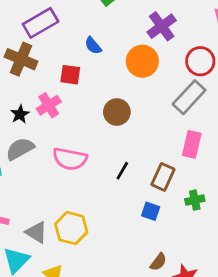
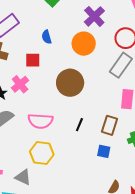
blue semicircle: (93, 46) -> (47, 37), turned 32
brown circle: (117, 112) -> (70, 83), size x1.4
yellow hexagon: (71, 228) -> (42, 153), moved

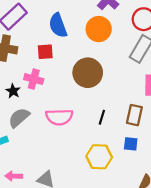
blue semicircle: (47, 37) -> (58, 25), size x1.6
pink cross: (20, 84) -> (34, 79), turned -30
yellow hexagon: (42, 153) -> (99, 157), moved

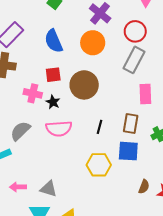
red square: (45, 52) -> (53, 75), moved
black star: (13, 91) -> (53, 102), moved
blue square: (131, 144) -> (128, 151), size x1.5

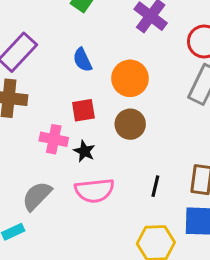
blue semicircle: (54, 41) -> (82, 60), size x0.7
orange circle: (93, 43) -> (130, 78), moved
brown circle: (84, 85) -> (130, 124), size x0.7

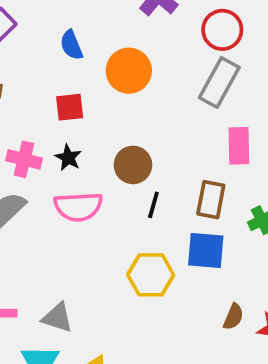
brown circle: (130, 124) -> (133, 165), moved
pink cross: (54, 139) -> (24, 159), moved

